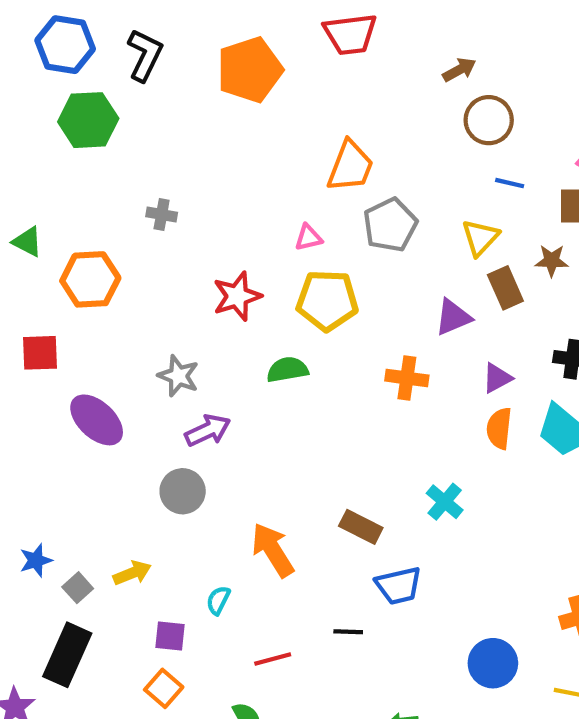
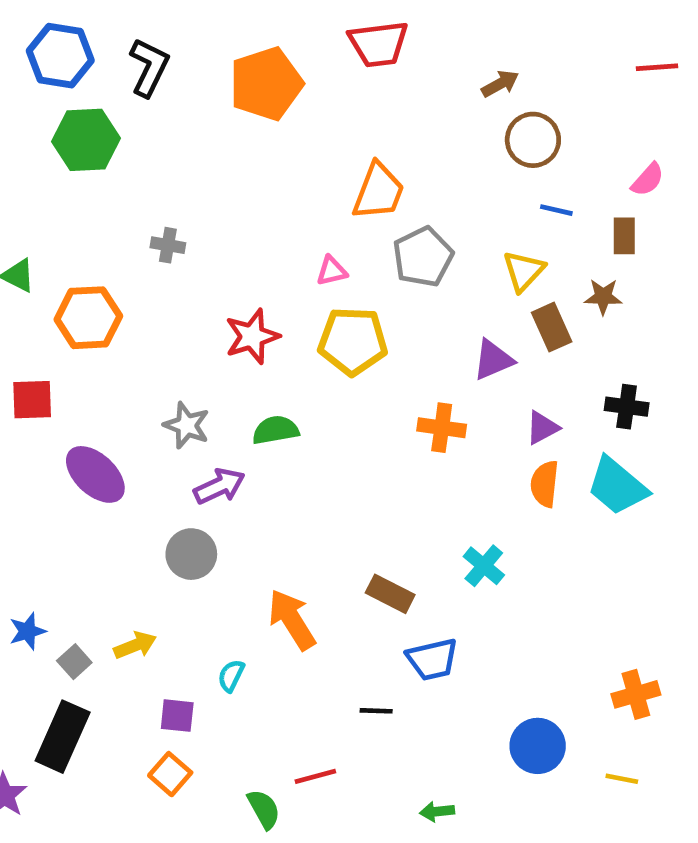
green semicircle: (287, 370) -> (276, 430), moved
red line: (273, 659) -> (315, 776), moved

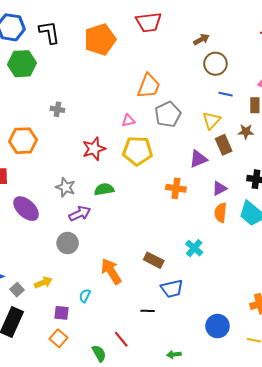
black L-shape: (149, 67) -> (49, 32), turned -35
red line: (315, 776) -> (121, 339), turned 66

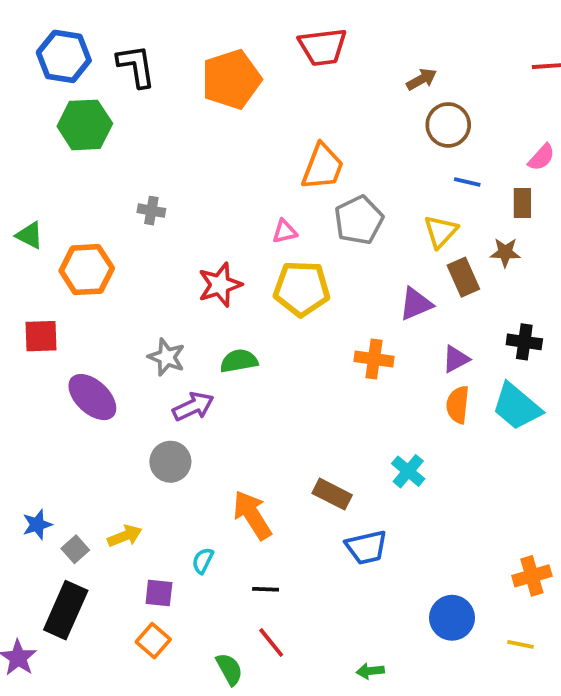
black line: (148, 311) -> (266, 589), moved

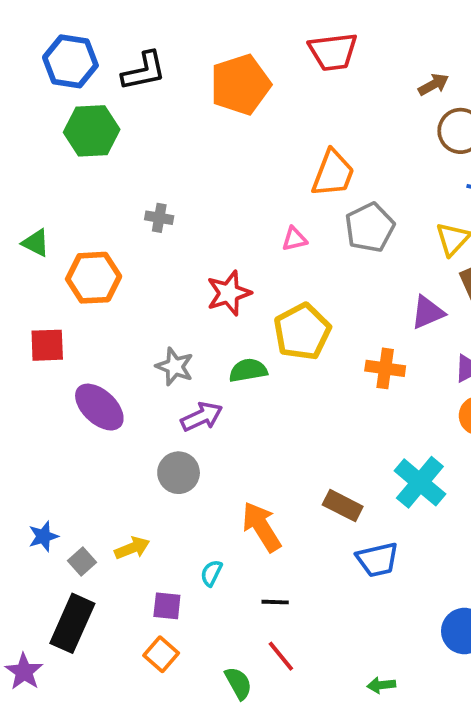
black L-shape: (136, 66) -> (144, 71), turned 87
yellow pentagon: (302, 289) -> (302, 332), moved, turned -30
cyan cross: (408, 471) -> (420, 482), size x1.5

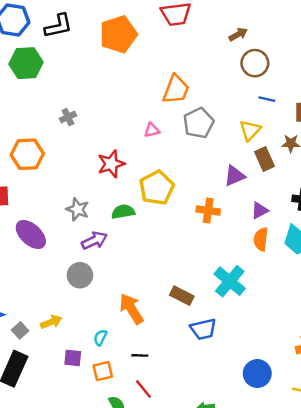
gray cross: (159, 218) -> (68, 117), turned -35
orange square: (161, 654) -> (103, 371), moved, turned 36

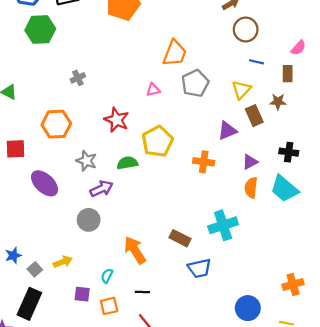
orange hexagon: (27, 154) -> (56, 124), moved
red star: (111, 164) -> (117, 120), turned -30
cyan cross: (230, 281) -> (223, 225), turned 32

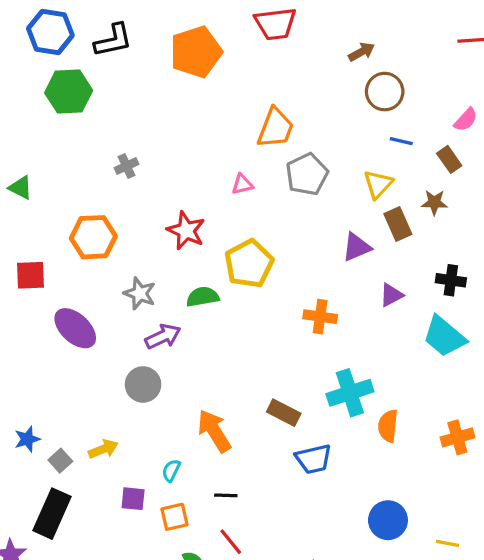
brown rectangle: (288, 74) -> (449, 159), turned -35
orange cross: (204, 162) -> (320, 317), moved
orange semicircle: (251, 188) -> (388, 426), moved
orange cross: (293, 284) -> (457, 437), moved

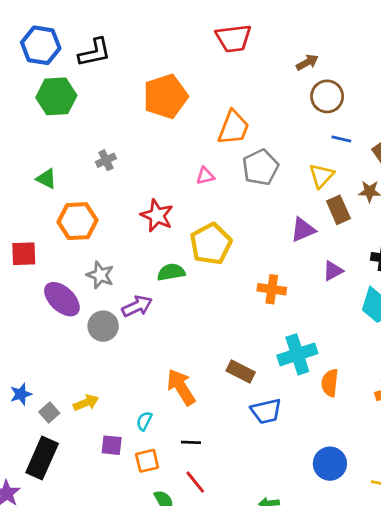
orange pentagon: (196, 52) -> (165, 96), moved
green triangle: (21, 188) -> (46, 179), moved
gray star: (140, 293) -> (100, 275), moved
gray circle: (143, 384) -> (103, 326), moved

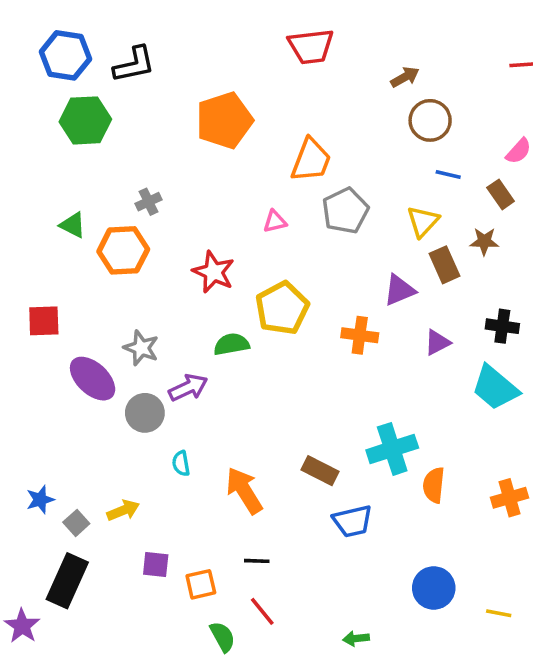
orange hexagon: (78, 221) -> (123, 250), moved
orange cross: (272, 289) -> (360, 335), moved
cyan semicircle: (144, 421) -> (181, 463), moved, turned -36

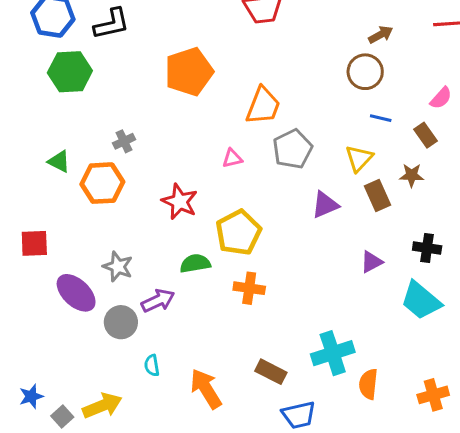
brown arrow: (405, 77) -> (381, 35), moved
purple triangle: (399, 290) -> (325, 205), moved
orange cross: (360, 335) -> (249, 288), moved
yellow arrow: (123, 510) -> (102, 406), size x1.4

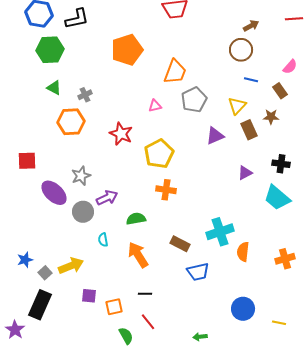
green triangle: (59, 161) -> (54, 88), moved
green semicircle: (195, 263) -> (136, 219), moved
gray star: (118, 267) -> (81, 176), turned 30

